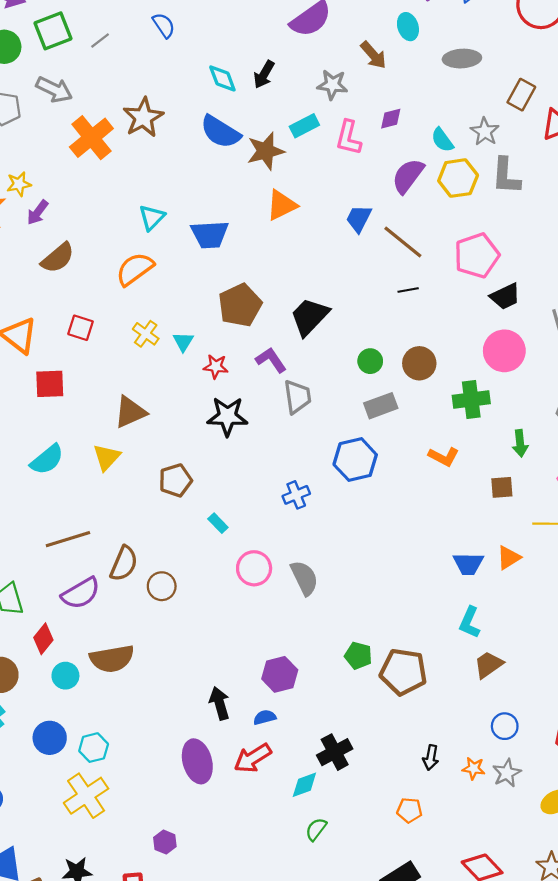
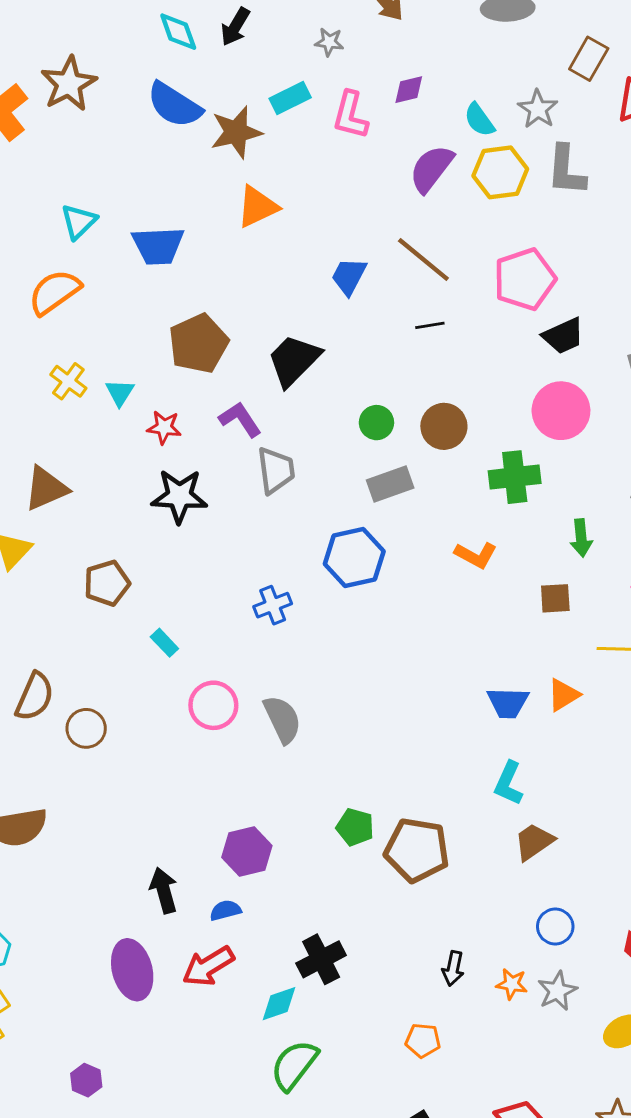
gray star: (332, 85) -> (329, 42), size x0.7
blue trapezoid: (359, 218) -> (349, 276), moved
green semicircle: (316, 829) -> (294, 1065), size x1.6

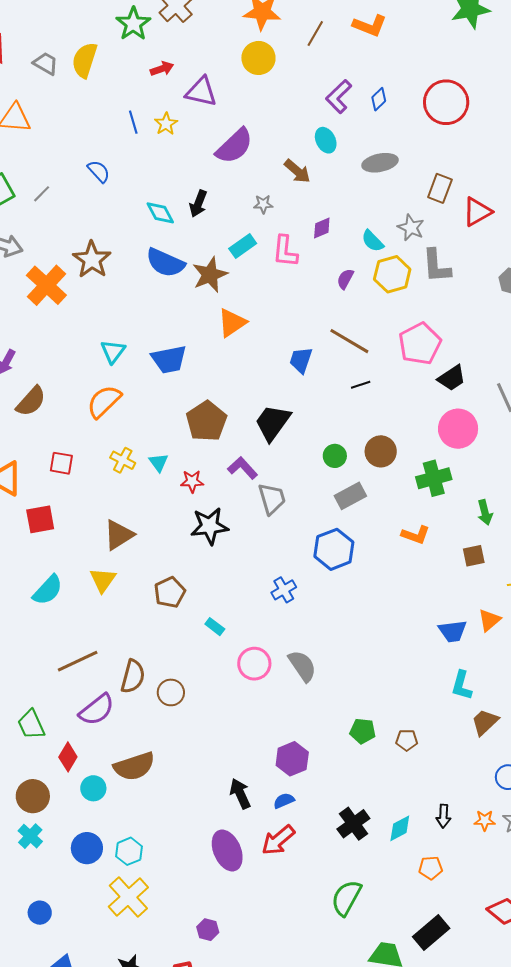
purple semicircle: (431, 169) -> (345, 279), size x0.6
brown pentagon: (417, 850) -> (407, 740), size x0.5
cyan diamond: (279, 1004) -> (400, 828), moved

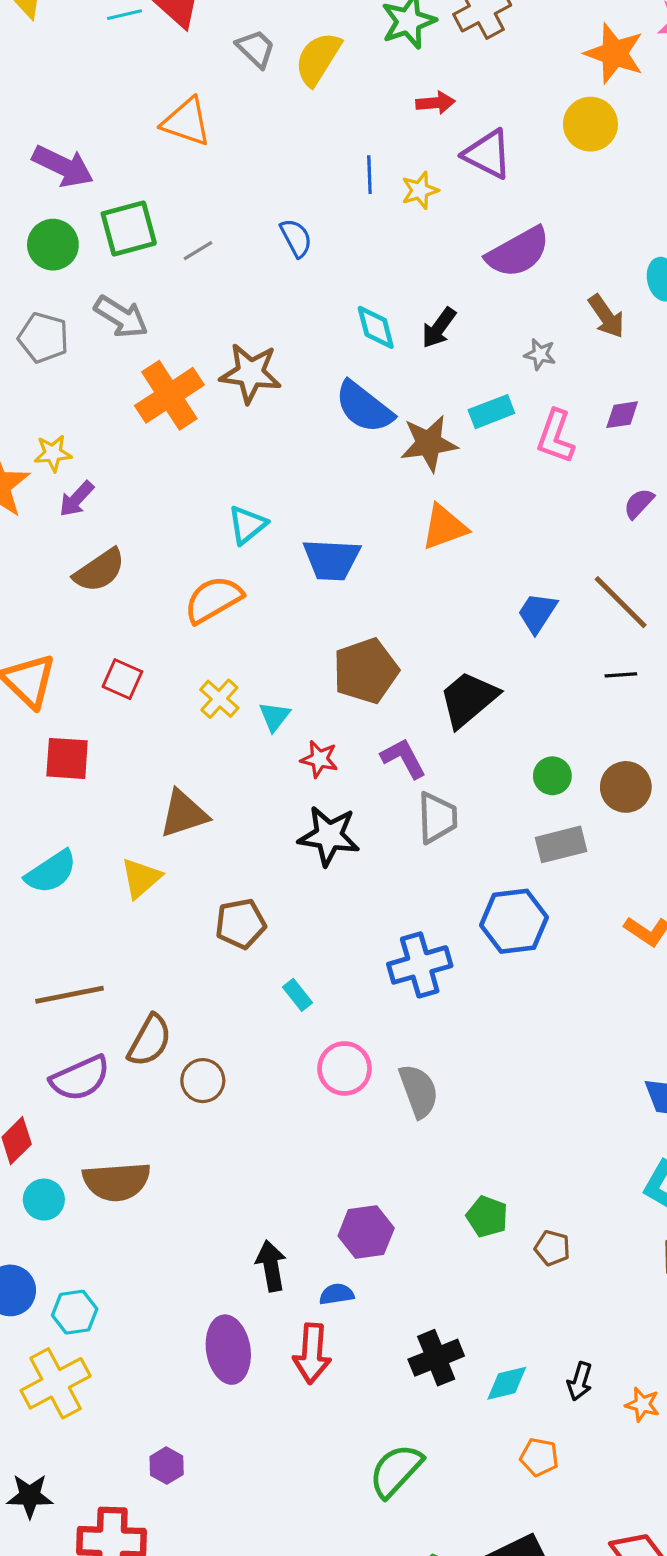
brown star: (92, 260) -> (251, 373), turned 30
blue cross: (284, 590) -> (420, 965), size x1.5
red arrow: (278, 840) -> (312, 1354), turned -60

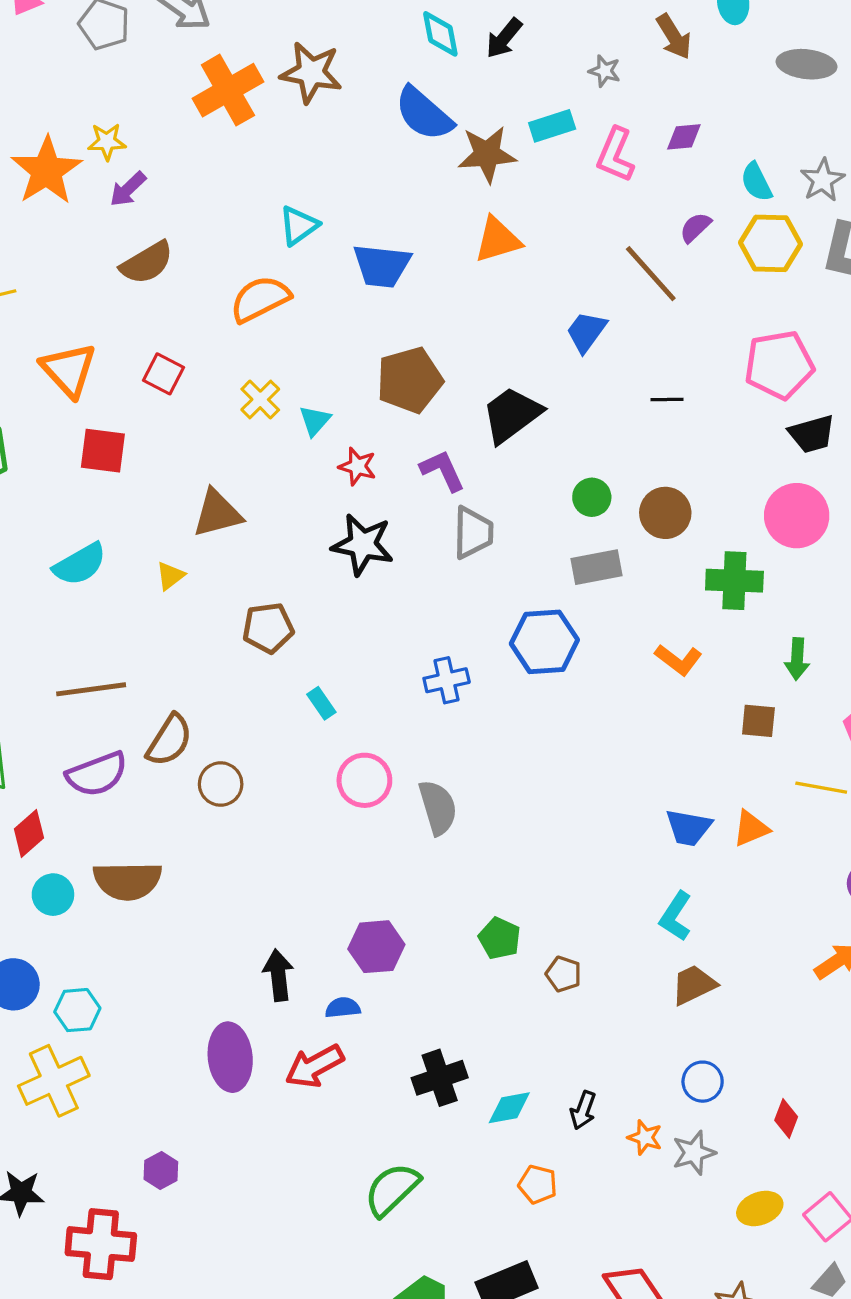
brown line: (621, 602) -> (651, 274), moved
yellow triangle: (141, 878) -> (170, 576), size x0.7
blue cross: (420, 965) -> (447, 680), size x0.7
red arrow: (312, 1354) -> (314, 1066), turned 54

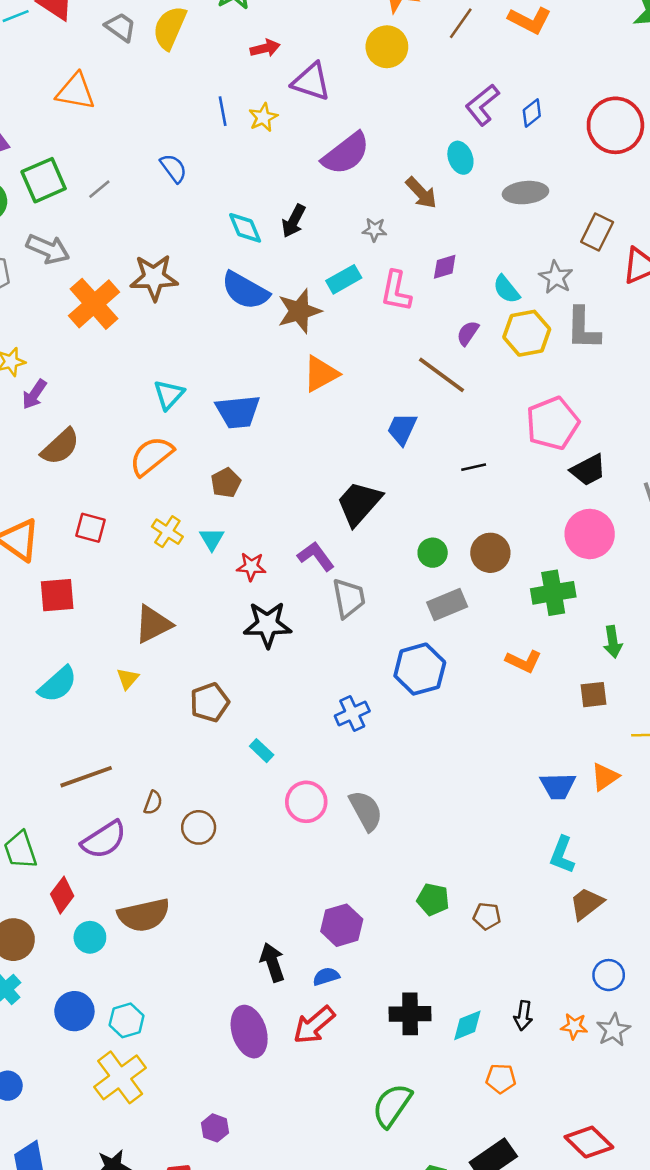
brown pentagon: (410, 380) -> (226, 483), moved, size x0.6
brown semicircle: (169, 740) -> (153, 803), size x0.6
black cross: (440, 1078) -> (410, 1014), turned 30

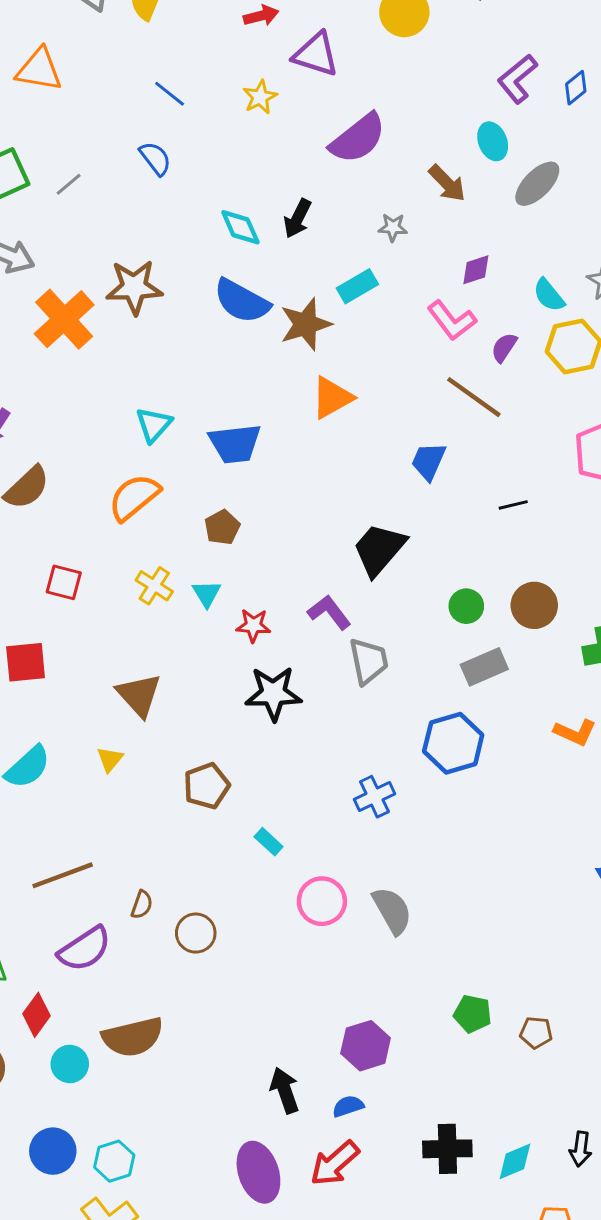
blue line: (223, 111) -> (170, 94), moved, turned -40
gray ellipse: (525, 193) -> (537, 184), moved, turned -39
pink L-shape: (396, 291) -> (452, 320), moved, turned -48
brown triangle: (153, 624) -> (139, 695), turned -45

